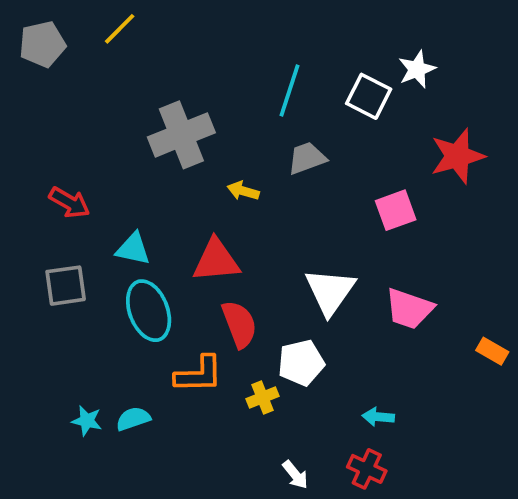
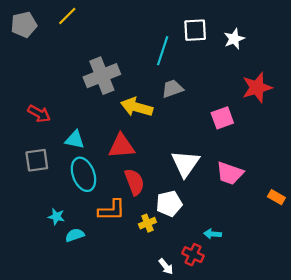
white square: (369, 96) -> (195, 30), moved, turned -30
yellow arrow: (243, 191) -> (137, 107), size x1.8
cyan star: (87, 421) -> (56, 217), moved
red cross: (367, 469) -> (193, 255), moved

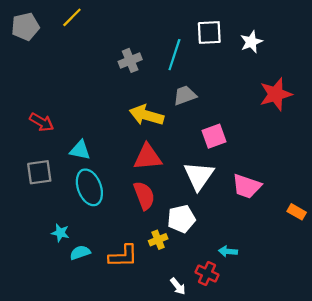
gray cross: (102, 76) -> (130, 60), moved, size x0.6
pink square: (222, 118) -> (214, 136), moved
red triangle: (121, 146) -> (148, 157), moved
orange L-shape: (112, 210) -> (123, 256), moved

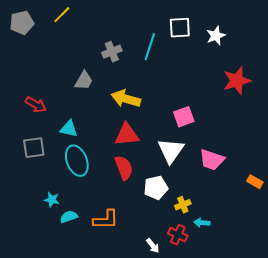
gray trapezoid: (185, 95) -> (84, 81), moved, turned 140
yellow cross: (158, 240) -> (183, 205), moved
cyan arrow: (228, 251) -> (202, 223), moved

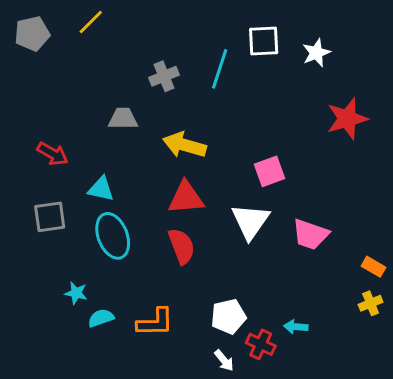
gray trapezoid: (84, 81) -> (123, 119), turned -120
white pentagon: (156, 188) -> (228, 316), moved
yellow cross: (183, 205) -> (371, 303), moved

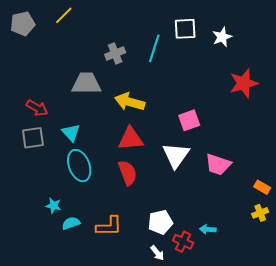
gray trapezoid: (123, 119) -> (86, 83), size x1.4
cyan triangle: (101, 189) -> (71, 133), turned 36
gray square: (50, 217) -> (33, 138), moved

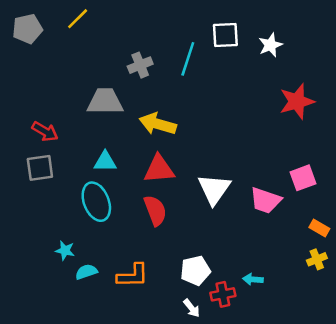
pink square: (189, 120) -> (303, 178), moved
cyan triangle: (71, 133) -> (105, 162), moved, turned -48
red cross: (183, 242) -> (223, 294), turned -36

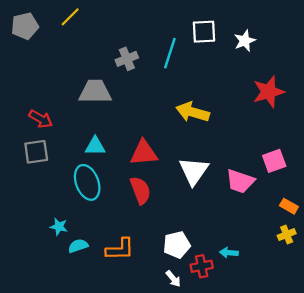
yellow arrow: (158, 124) -> (193, 112), moved

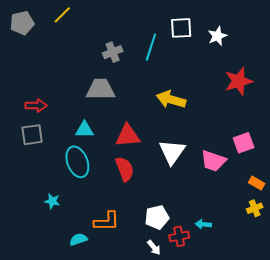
gray trapezoid: (95, 92) -> (101, 89), moved
red arrow: (41, 119) -> (36, 105), turned -30
cyan semicircle: (78, 246) -> (78, 239), moved

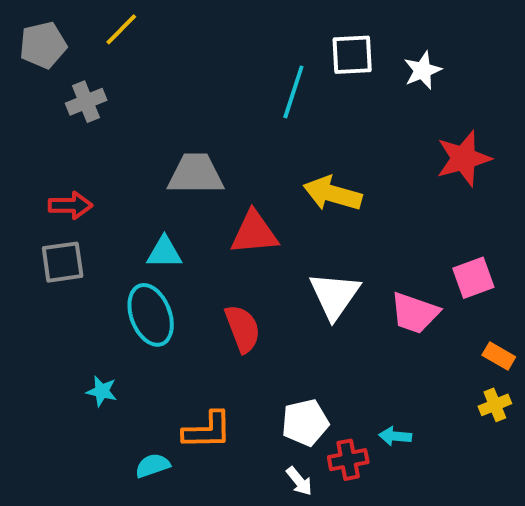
gray cross: (113, 52) -> (86, 102), moved
red triangle: (128, 136) -> (254, 233), moved

